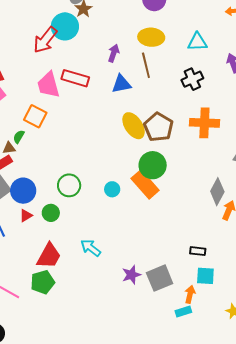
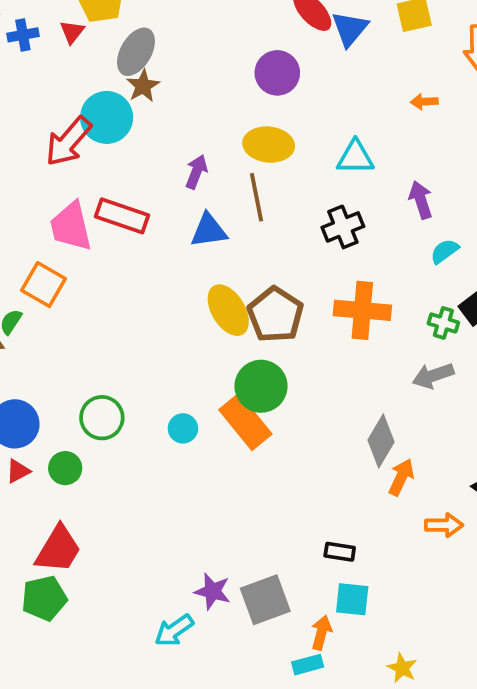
cyan arrow: (91, 248) -> (174, 630), moved, turned -75
purple star: (131, 275) -> (212, 591), turned 30

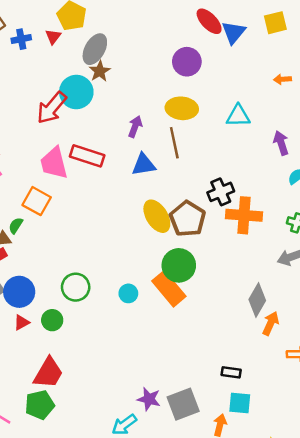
black cross: (343, 227) -> (221, 192), moved

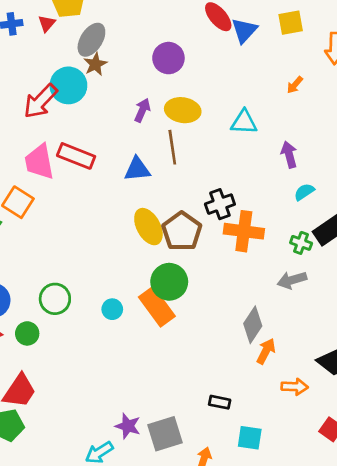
purple circle: (187, 62) -> (168, 58), moved
orange arrow: (283, 79) -> (295, 85), turned -49
purple arrow: (135, 127) -> (142, 110), moved
cyan square: (240, 403) -> (250, 438), moved

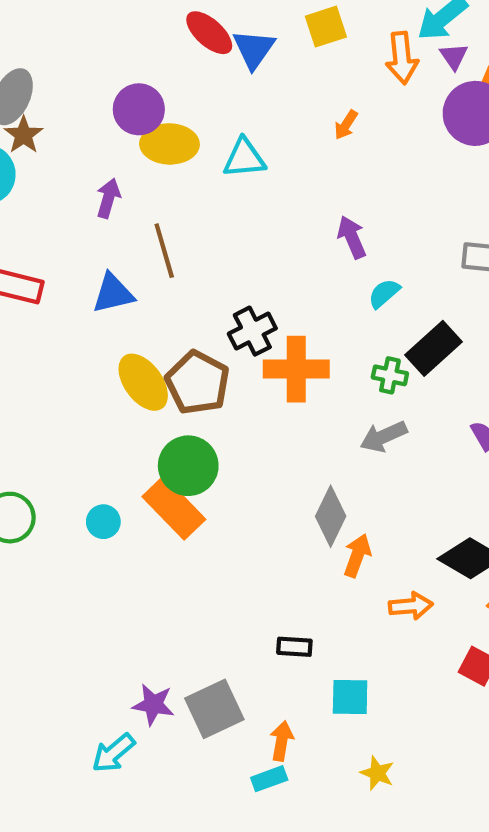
yellow ellipse: (183, 110) -> (169, 144), moved
cyan triangle: (244, 122) -> (244, 158), moved

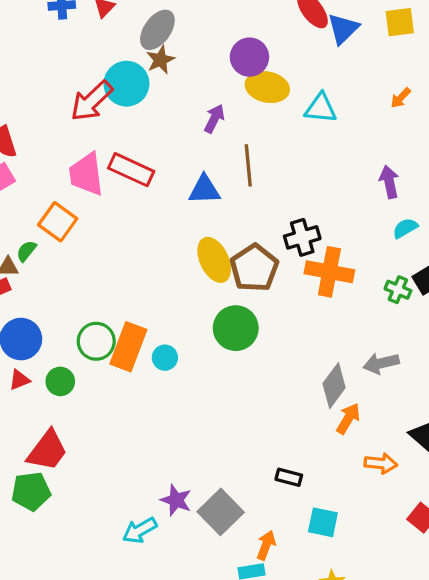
gray arrow: (383, 437) -> (381, 363), moved
orange rectangle: (174, 508) -> (128, 347), moved, turned 54
gray square: (214, 709) -> (221, 512), turned -30

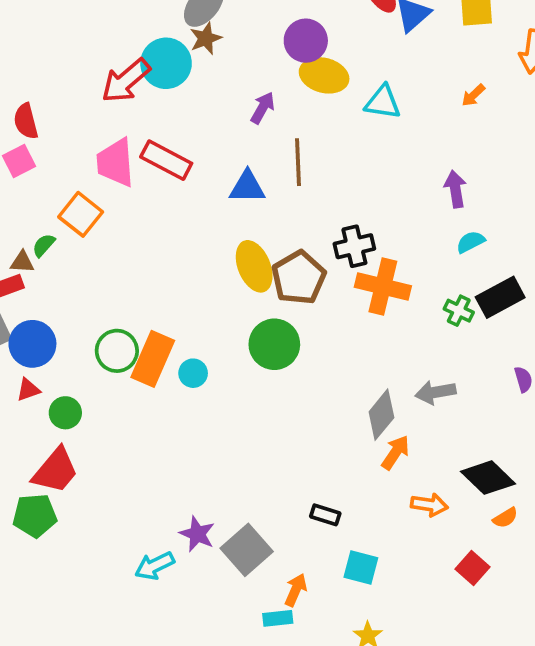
green circle: (60, 381) -> (65, 413), moved

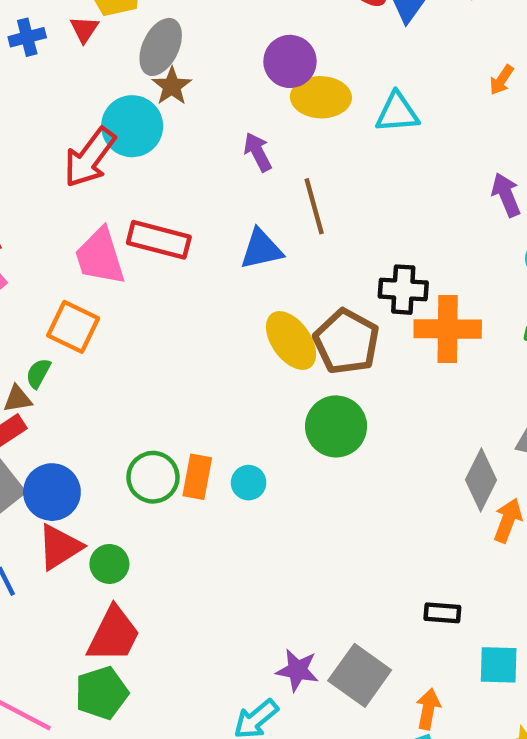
purple arrow: (263, 108) -> (258, 152), turned -44
black cross: (354, 246) -> (403, 290), turned 30
orange rectangle: (153, 359) -> (197, 477), size x0.7
red triangle: (28, 390) -> (60, 547), size x1.6

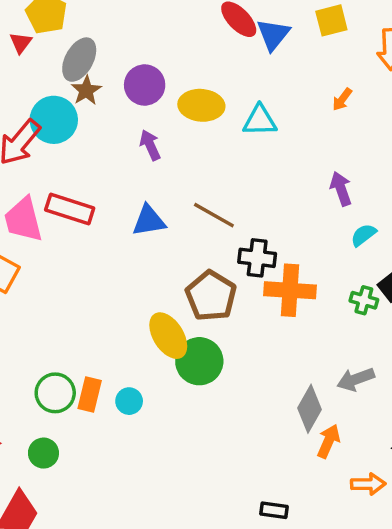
purple circle: (290, 61) -> (145, 85), moved
brown line: (314, 206) -> (214, 215), moved, turned -48
yellow ellipse: (291, 341) -> (168, 336), moved
green circle: (109, 564) -> (43, 453), moved

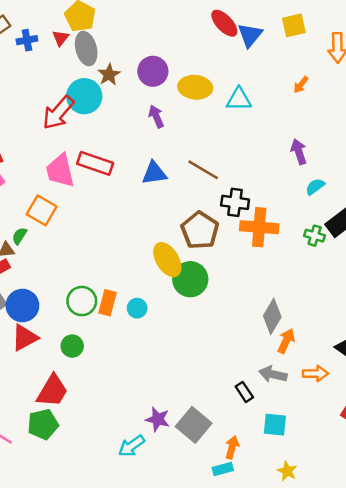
gray ellipse: (79, 60) -> (86, 49), moved, turned -44
gray arrow: (356, 379) -> (273, 374), moved, turned 32
black rectangle: (274, 510) -> (244, 392), turned 48

